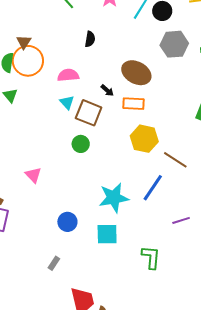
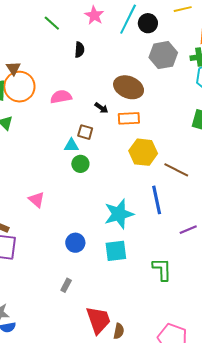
black semicircle: (90, 39) -> (79, 50), moved
cyan triangle: (67, 102) -> (71, 145), moved, turned -42
brown square: (89, 113) -> (85, 132), size x0.6
blue line: (153, 188) -> (157, 200), turned -40

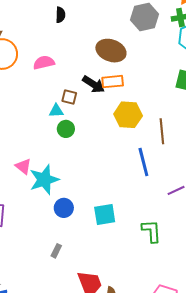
black arrow: (101, 108) -> (94, 84), moved, size x1.6
brown line: (176, 170) -> (162, 131), turned 60
cyan star: (119, 214) -> (44, 180), moved

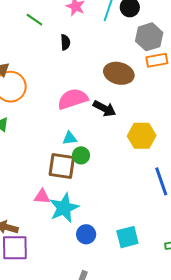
pink semicircle: (44, 63) -> (73, 99), moved, size x1.4
orange rectangle: (113, 82) -> (157, 60), moved
brown square: (69, 97) -> (62, 166), moved, size x1.8
pink triangle: (23, 166) -> (42, 197), turned -30

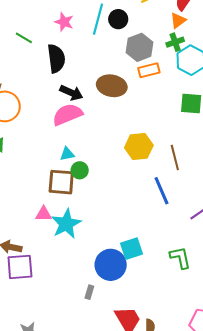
black semicircle: (65, 42) -> (56, 58), size x1.8
black arrow: (104, 108) -> (71, 93), moved
blue circle: (86, 234) -> (111, 265), moved, size x1.6

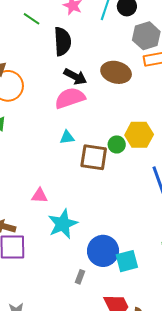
green circle: (80, 170) -> (117, 144), moved
brown square: (61, 182) -> (94, 157), moved
cyan star: (66, 224) -> (63, 224), moved
cyan square: (131, 249) -> (127, 261), moved

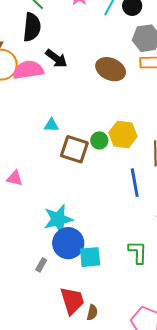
black semicircle: (62, 41) -> (32, 27), moved
black arrow: (75, 77) -> (56, 58), moved
pink semicircle: (70, 98) -> (28, 70), moved
cyan star: (63, 224) -> (58, 219), moved

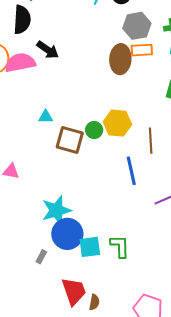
brown ellipse: (111, 69) -> (120, 59), moved, turned 72
green L-shape: (138, 252) -> (120, 246), moved

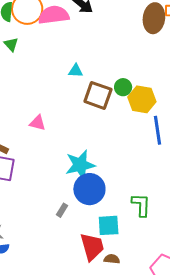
yellow hexagon: (117, 123) -> (142, 99), moved
cyan square: (90, 247) -> (109, 225), moved
brown semicircle: (94, 302) -> (112, 259), turned -98

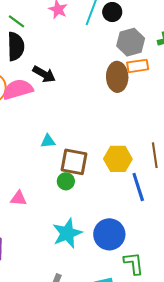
green circle: (123, 87) -> (66, 181), moved
blue circle: (89, 189) -> (109, 234), moved

